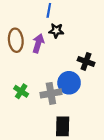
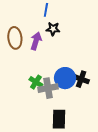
black cross: (86, 61) -> (81, 79), moved
green cross: (21, 91) -> (36, 82), moved

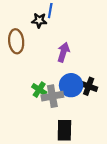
black star: (53, 29) -> (39, 20), moved
purple arrow: (36, 41) -> (63, 52), moved

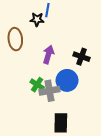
purple arrow: (63, 52) -> (48, 55), moved
black cross: (89, 86) -> (81, 57), moved

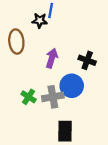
green cross: (37, 85) -> (29, 97), moved

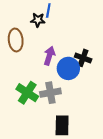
blue circle: (72, 86) -> (68, 68), moved
green cross: (29, 97) -> (27, 93), size x1.5

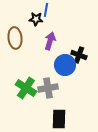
purple arrow: (49, 56) -> (50, 41), moved

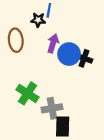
blue circle: (65, 65) -> (69, 54), moved
gray cross: (48, 88) -> (52, 108), moved

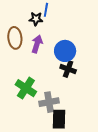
purple arrow: (53, 43) -> (37, 44), moved
black cross: (84, 58) -> (68, 69), moved

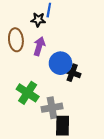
blue circle: (65, 51) -> (60, 63), moved

